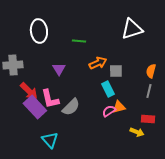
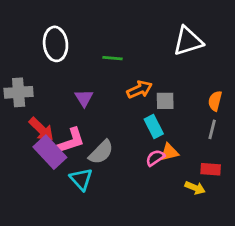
pink L-shape: (50, 99) -> (71, 141), turned -95
cyan triangle: (50, 140) -> (81, 179), moved

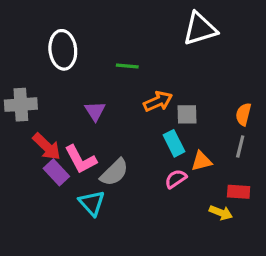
white triangle: (188, 41) -> (200, 29), moved
pink L-shape: (71, 141) -> (81, 159), turned 80
purple rectangle: (50, 152) -> (56, 172), size x0.7
orange triangle: (169, 152) -> (201, 161), moved

